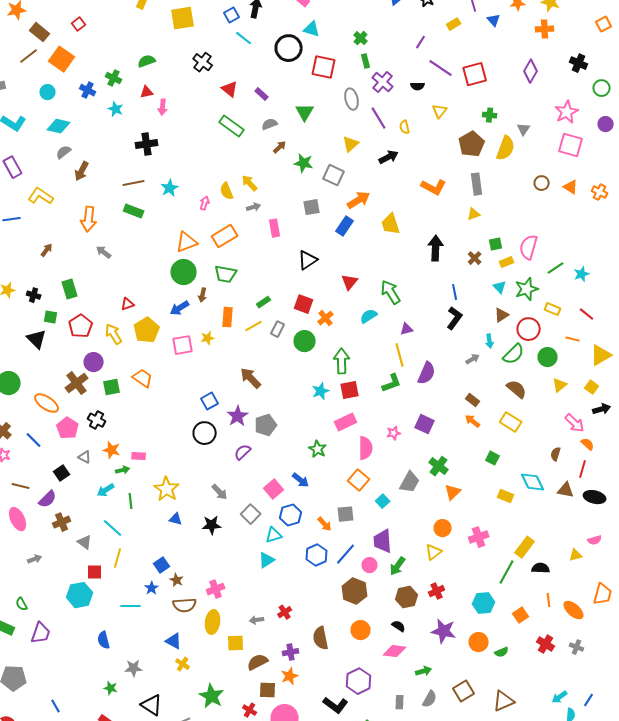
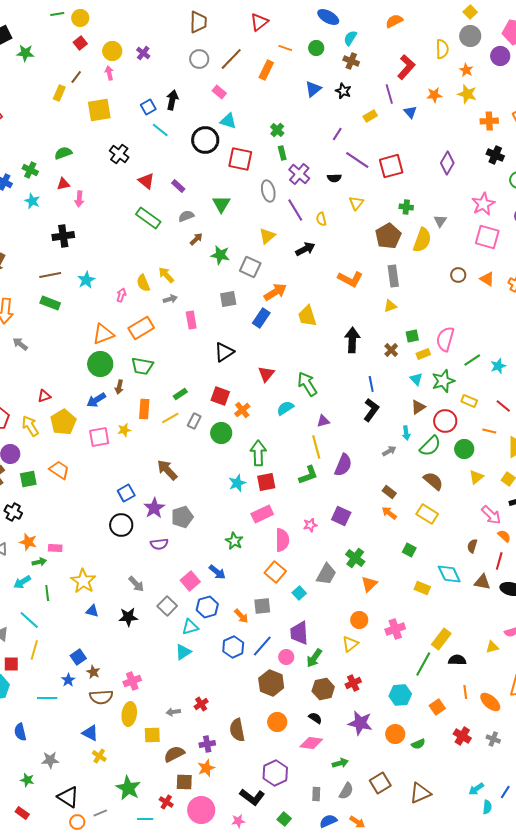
orange cross: (545, 29) -> (489, 121), moved
purple semicircle: (243, 452) -> (159, 544), turned -144

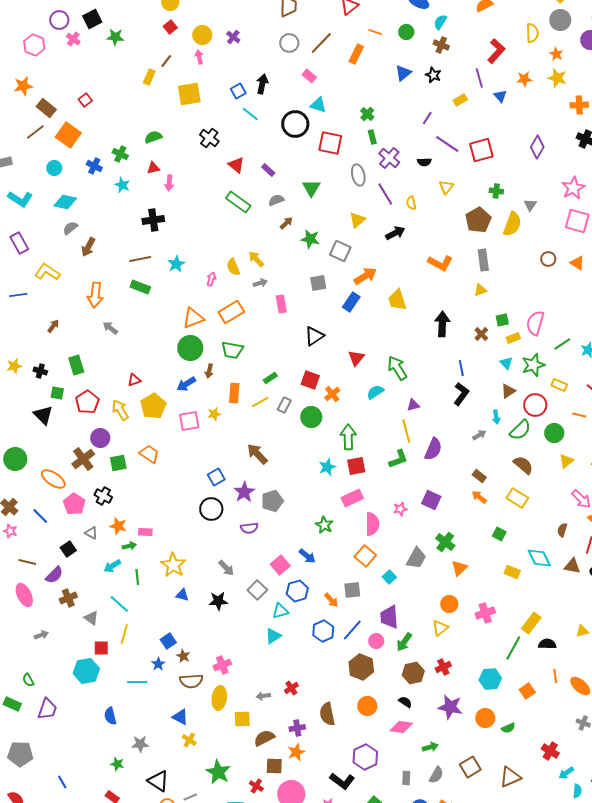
red cross: (462, 736) -> (550, 751), moved

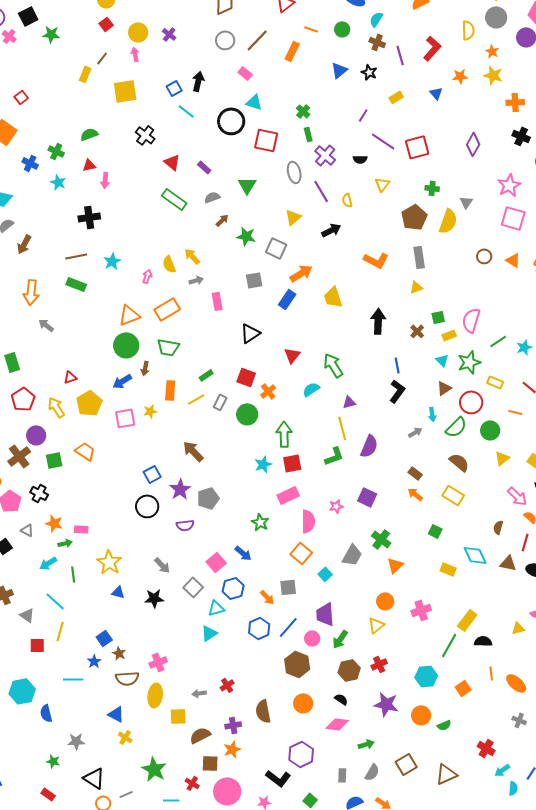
purple line: (479, 78) -> (400, 55), moved
cyan hexagon: (86, 671) -> (22, 691), moved

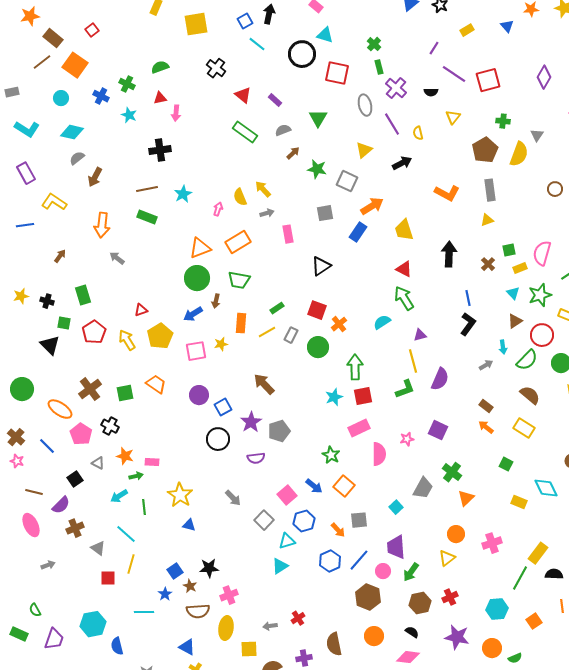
red triangle: (292, 355) -> (404, 269), moved, turned -42
purple circle: (36, 435) -> (199, 395), moved
orange square: (301, 553) -> (344, 486), moved
black star: (154, 598) -> (209, 568), moved

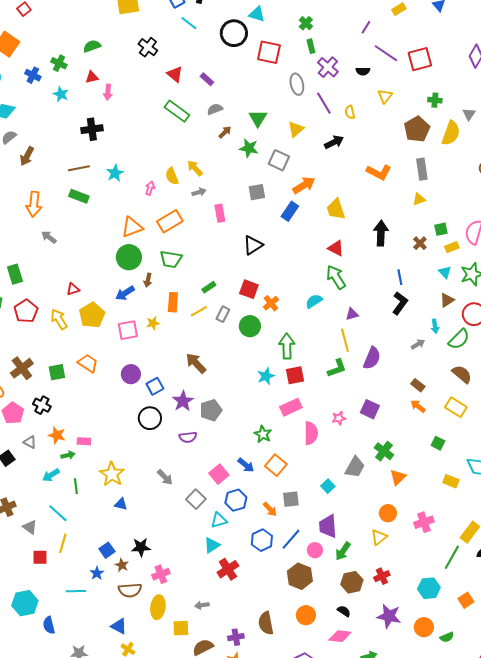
green triangle: (318, 118) -> (258, 118), moved
red cross: (298, 618) -> (228, 569), moved, size x1.5

